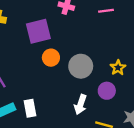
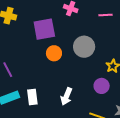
gray circle: (81, 66) -> (84, 47), moved
white arrow: (80, 104) -> (66, 96), moved

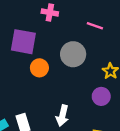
pink line: (106, 15) -> (95, 26), moved, turned 32
purple square: (44, 29) -> (23, 42), turned 30

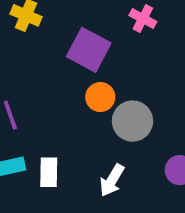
gray circle: (73, 54) -> (132, 121), moved

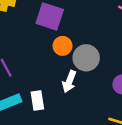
white arrow: (112, 180) -> (69, 82), moved

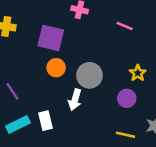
orange circle: (63, 46) -> (56, 68), moved

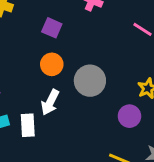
purple square: (51, 38) -> (52, 28), size x0.6
white arrow: (75, 100) -> (50, 102), moved

